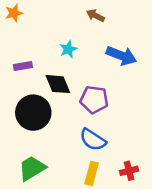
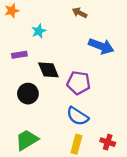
cyan star: (68, 49) -> (39, 31), moved
black circle: (33, 113) -> (28, 94), size x0.7
red cross: (129, 171) -> (108, 142), turned 32

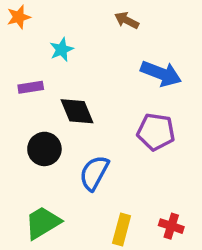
purple pentagon: (79, 83) -> (156, 132), moved
blue semicircle: (78, 116) -> (94, 173), moved, turned 85

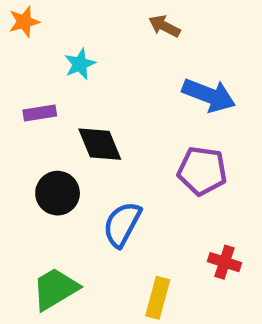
red cross: (171, 226) -> (225, 262), moved

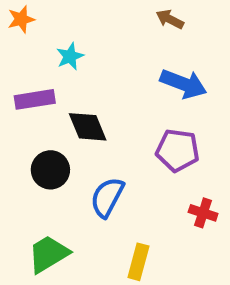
brown arrow: (164, 26) -> (170, 19), moved
purple rectangle: (40, 113) -> (35, 99), size x1.4
red cross: (225, 262) -> (203, 213), moved

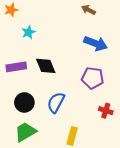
cyan star: (70, 56) -> (28, 32), moved
purple rectangle: (35, 99) -> (16, 67), moved
black circle: (50, 170) -> (24, 102), moved

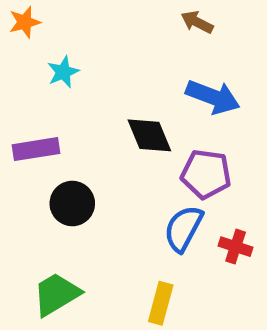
black diamond: (46, 66) -> (149, 135), moved
black circle: (24, 102) -> (72, 204), moved
blue semicircle: (56, 102) -> (183, 228), moved

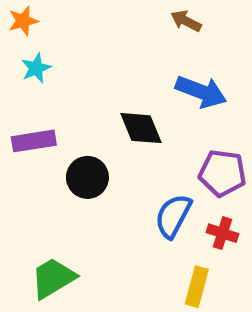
cyan star: (63, 72) -> (36, 68), moved
purple pentagon: (206, 174) -> (222, 173), moved
black circle: (72, 204) -> (87, 177), moved
yellow rectangle: (161, 303) -> (197, 287), moved

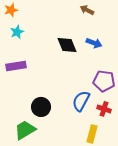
blue arrow: (201, 92) -> (94, 43), size x0.7
black diamond: (141, 128) -> (67, 45), moved
black circle: (87, 177) -> (41, 107), moved

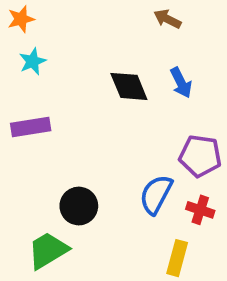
blue arrow: (94, 43) -> (181, 83), turned 42

